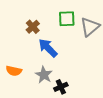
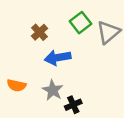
green square: (67, 19) -> (81, 23), turned -36
blue arrow: (48, 48) -> (58, 58), turned -55

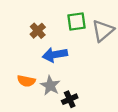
green square: (81, 23) -> (77, 22), turned 30
orange semicircle: (17, 85) -> (26, 81), moved

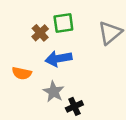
green square: (77, 22) -> (63, 23), moved
orange semicircle: (26, 81) -> (22, 73), moved

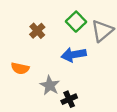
green square: (63, 23) -> (76, 22), moved, turned -36
blue arrow: (59, 59) -> (74, 55), moved

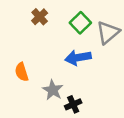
brown cross: (37, 31) -> (40, 17), moved
orange semicircle: (20, 68) -> (22, 72), turned 60

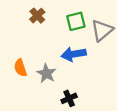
green square: (80, 23) -> (76, 21), turned 30
gray star: (53, 90) -> (46, 73), moved

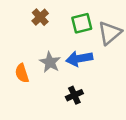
gray star: (46, 73) -> (50, 62), moved
black cross: (69, 98) -> (74, 95), moved

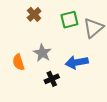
blue arrow: (79, 59) -> (77, 62), moved
black cross: (74, 95) -> (52, 79), moved

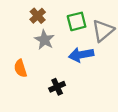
gray star: (42, 53) -> (44, 40), moved
blue arrow: (77, 62) -> (81, 55), moved

